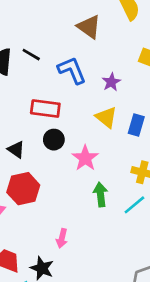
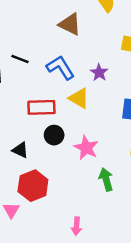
yellow triangle: (106, 117) -> (79, 98), moved

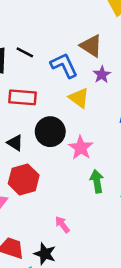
brown triangle: (70, 24) -> (91, 46), moved
red rectangle: (41, 107) -> (22, 97), moved
black circle: (54, 135) -> (50, 132), size x1.5
pink arrow: (76, 226) -> (62, 224), turned 132

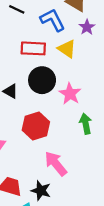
red rectangle: (22, 97) -> (33, 48), moved
red hexagon: (24, 179) -> (36, 126), moved
pink arrow: (62, 224) -> (56, 164), size x1.6

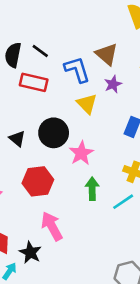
red rectangle: (33, 48) -> (34, 82), moved

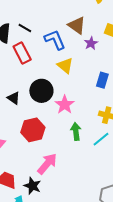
red rectangle: (34, 82) -> (22, 53), turned 55
purple star: (113, 84) -> (91, 43), moved
pink arrow: (52, 226) -> (47, 164), turned 75

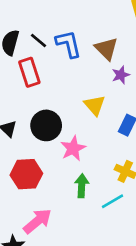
blue L-shape: (55, 40) -> (68, 44), moved
yellow triangle: (65, 66) -> (95, 105), moved

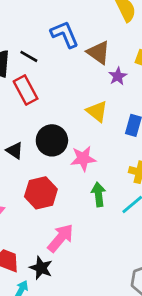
blue L-shape: (68, 44) -> (65, 34), moved
pink star: (73, 148) -> (83, 159), turned 30

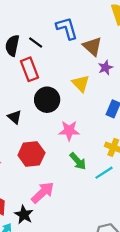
yellow triangle: (97, 111) -> (81, 84), moved
black circle: (52, 140) -> (47, 100), moved
green arrow: (99, 194) -> (78, 161), turned 138

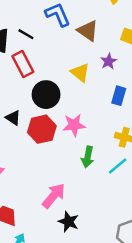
purple star: (105, 68) -> (109, 61), moved
red hexagon: (31, 154) -> (42, 129), moved
green arrow: (78, 161) -> (88, 157), turned 60
black star: (24, 215) -> (68, 222), moved

